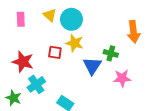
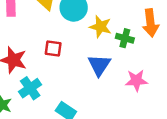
yellow star: (75, 43) -> (101, 27), moved
green cross: (111, 53) -> (125, 38), moved

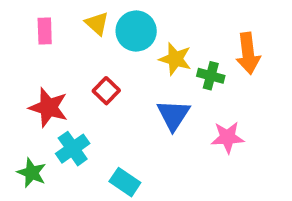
red square: (53, 48) -> (106, 91), turned 36

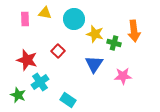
yellow triangle: (97, 24) -> (45, 13), moved, turned -32

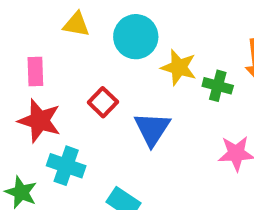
pink rectangle: (25, 19) -> (35, 71), moved
blue triangle: (94, 64) -> (152, 129), moved
cyan cross: (40, 82) -> (66, 166), turned -36

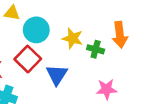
cyan circle: (136, 37) -> (36, 30), moved
red square: (103, 102) -> (28, 59), size x1.5

